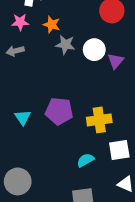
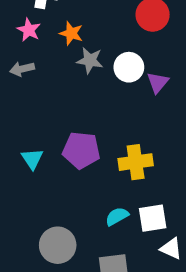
pink star: (20, 22) -> (29, 30), turned 30
white square: (119, 150) -> (153, 218), moved
gray circle: (18, 181) -> (58, 245), moved

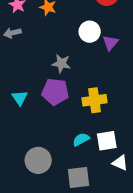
gray star: (90, 60) -> (61, 64), moved

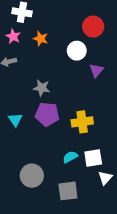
white circle: (90, 32) -> (77, 51), moved
gray star: (61, 64) -> (42, 88), moved
white triangle: (120, 163) -> (105, 178), turned 48

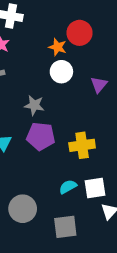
red circle: (93, 27) -> (80, 33), moved
orange star: (41, 39) -> (58, 47), moved
white circle: (77, 51) -> (61, 72), moved

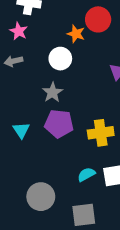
white circle: (61, 72) -> (60, 59), moved
gray star: (34, 105) -> (52, 92), turned 30

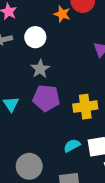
white circle: (60, 59) -> (35, 37), moved

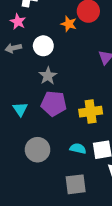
cyan semicircle: (72, 146) -> (78, 149), turned 42
gray circle: (29, 166) -> (38, 150), moved

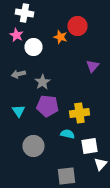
white circle: (43, 46) -> (33, 47), moved
gray arrow: (13, 48) -> (18, 74), moved
cyan semicircle: (78, 149) -> (67, 134), moved

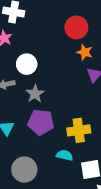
orange star: (60, 37) -> (85, 52), moved
white circle: (33, 47) -> (27, 64), moved

